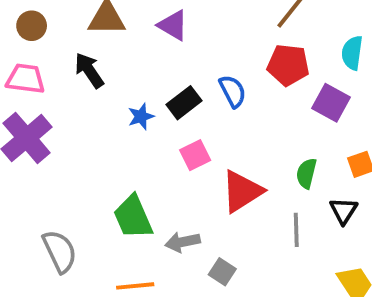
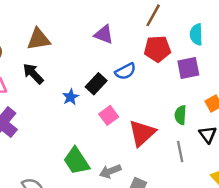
purple triangle: (173, 25) -> (104, 34), moved
blue semicircle: (233, 91) -> (125, 71), turned 100
purple square: (331, 103) -> (188, 68), turned -30

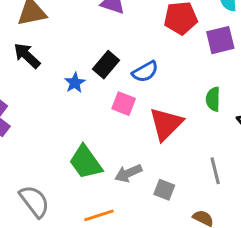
blue semicircle: (125, 71) -> (145, 72), moved
pink square: (109, 115) -> (124, 104), turned -30
gray line: (180, 152) -> (215, 171), moved

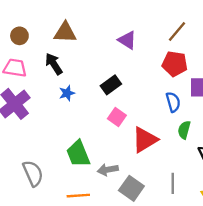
blue semicircle: (145, 72) -> (173, 102), moved, turned -90
blue star: (75, 83) -> (67, 93), moved
gray square: (164, 190) -> (131, 188), size x1.5

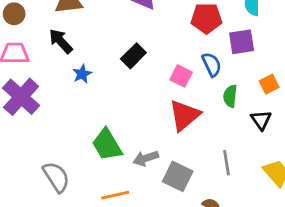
pink square: (117, 117) -> (181, 76), moved

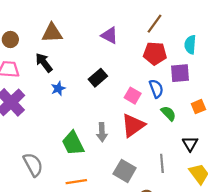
green semicircle: (230, 96) -> (168, 113), turned 126
black triangle: (261, 120) -> (190, 144), moved
gray arrow: (146, 158) -> (102, 132), moved, turned -78

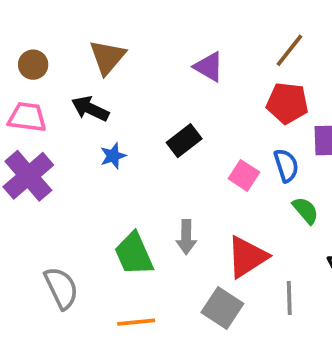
brown triangle: (52, 33) -> (107, 57), turned -50
black arrow: (44, 63) -> (90, 109), turned -30
red triangle: (133, 125) -> (247, 257), moved

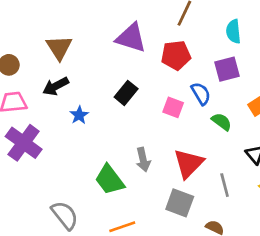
purple triangle: (209, 67) -> (131, 38), size x1.4
red pentagon: (287, 103) -> (176, 55), moved
black arrow: (90, 109) -> (56, 86), turned -40

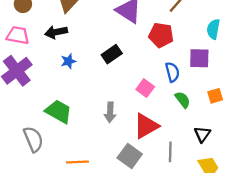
pink square: (173, 107) -> (145, 88), moved
green trapezoid: (110, 180) -> (59, 111), moved, turned 140

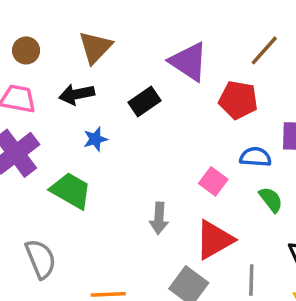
black rectangle: (112, 54) -> (145, 102), moved
blue semicircle: (172, 72) -> (255, 157), turned -72
green trapezoid: (59, 111) -> (71, 191), moved

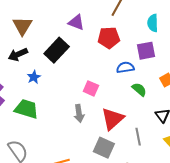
purple triangle: (189, 62) -> (76, 22), size x0.7
black rectangle: (145, 102) -> (57, 50), size x1.4
pink square: (213, 181) -> (91, 88), moved

